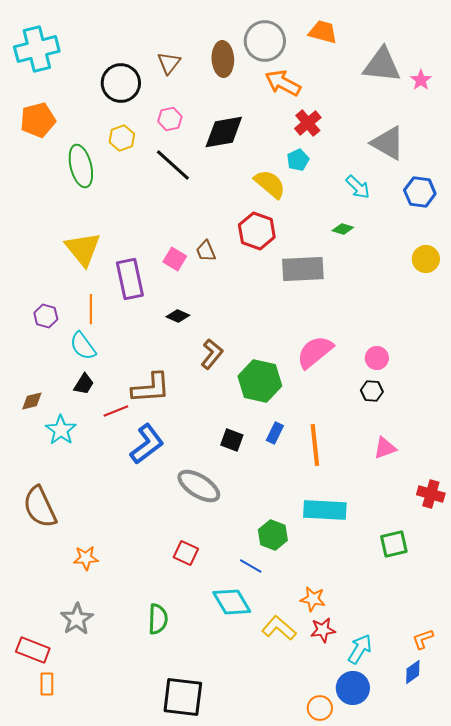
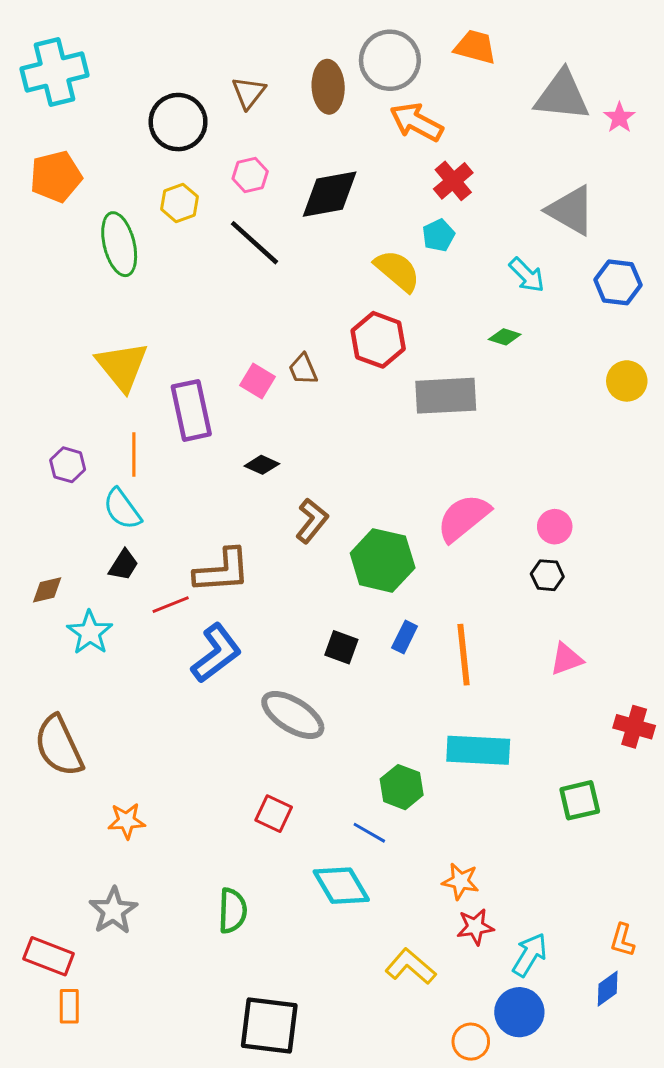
yellow L-shape: (279, 628) -> (410, 967), moved
orange L-shape: (423, 639) -> (622, 940), turned -55

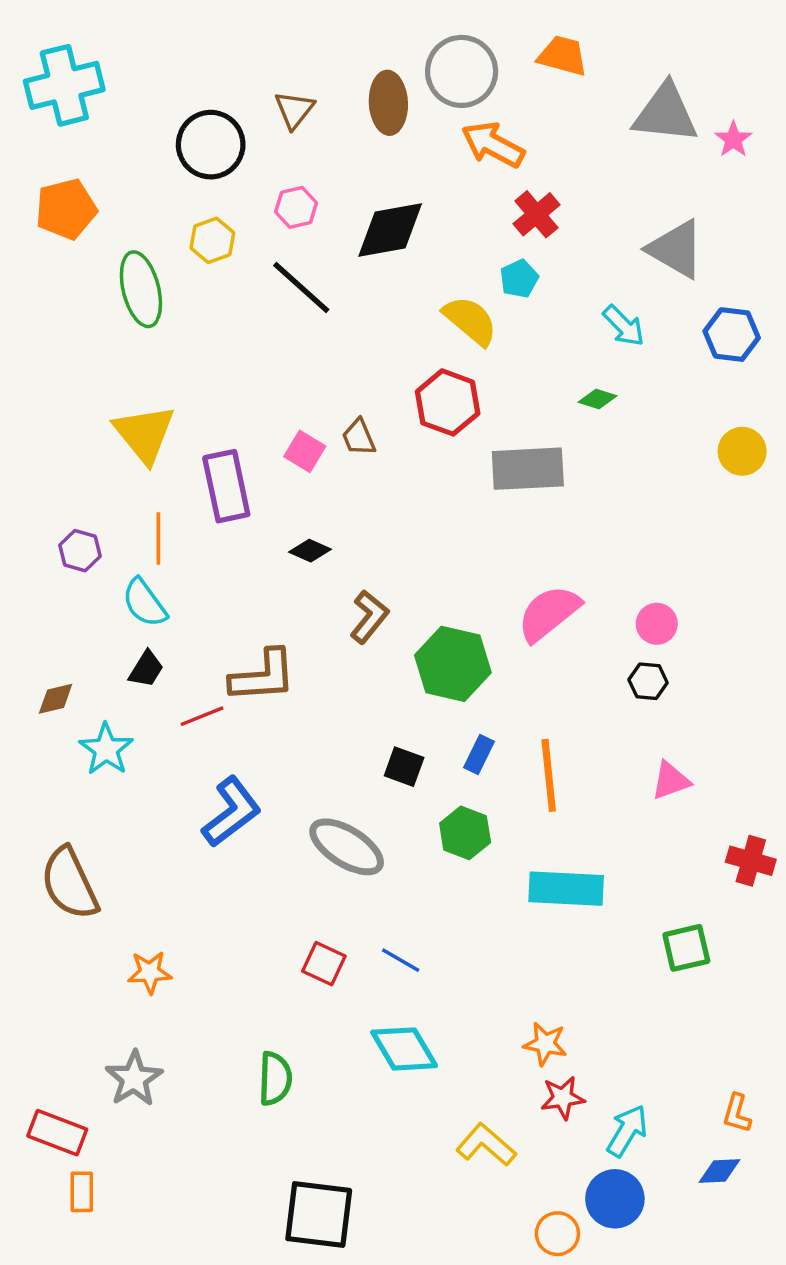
blue L-shape: (216, 653) -> (232, 812), moved
green hexagon: (402, 787) -> (465, 833), moved
blue line: (369, 833) -> (401, 960), moved
blue diamond: (608, 989) -> (719, 1171), turned 33

